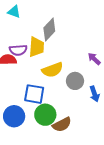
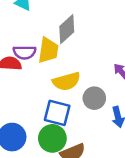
blue square: (34, 94) -> (57, 113), moved

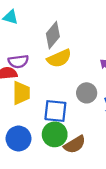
yellow trapezoid: (48, 50) -> (21, 93), moved
yellow semicircle: (66, 81) -> (59, 58), moved

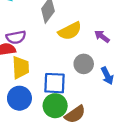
yellow semicircle: (59, 58) -> (70, 31), moved
blue circle: (19, 139) -> (19, 98), moved

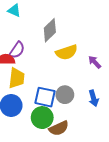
purple semicircle: (16, 37) -> (17, 50), turned -54
gray circle: (84, 64) -> (65, 95), moved

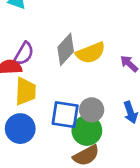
gray diamond: (50, 30) -> (66, 49), moved
green circle: (42, 118) -> (87, 131), moved

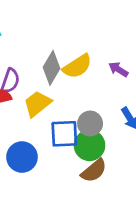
yellow trapezoid: (26, 91) -> (37, 104), moved, turned -120

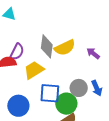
gray diamond: (52, 68) -> (47, 46), turned -30
gray circle: (90, 124) -> (79, 88), moved

